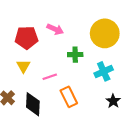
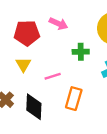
orange rectangle: (69, 97) -> (74, 99), turned 42

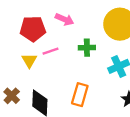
pink line: (53, 76) -> (50, 51), moved

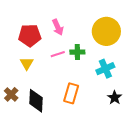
pink arrow: (65, 19) -> (58, 27), turned 42
pink line: (50, 51) -> (58, 54), moved

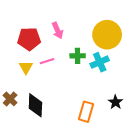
pink line: (58, 54) -> (47, 61), moved
cyan cross: (105, 69) -> (100, 62), moved
orange rectangle: (71, 93) -> (86, 112), moved

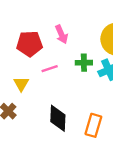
yellow triangle: (26, 67) -> (21, 84), moved
black diamond: (35, 105) -> (58, 118), moved

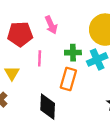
pink line: (50, 69) -> (40, 58), turned -70
orange rectangle: (93, 125) -> (68, 79), moved

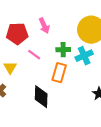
pink line: (40, 58) -> (34, 55), turned -56

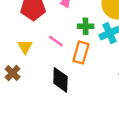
pink line: (34, 55) -> (56, 41), moved

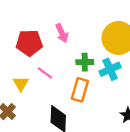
pink line: (56, 41) -> (45, 73), moved

